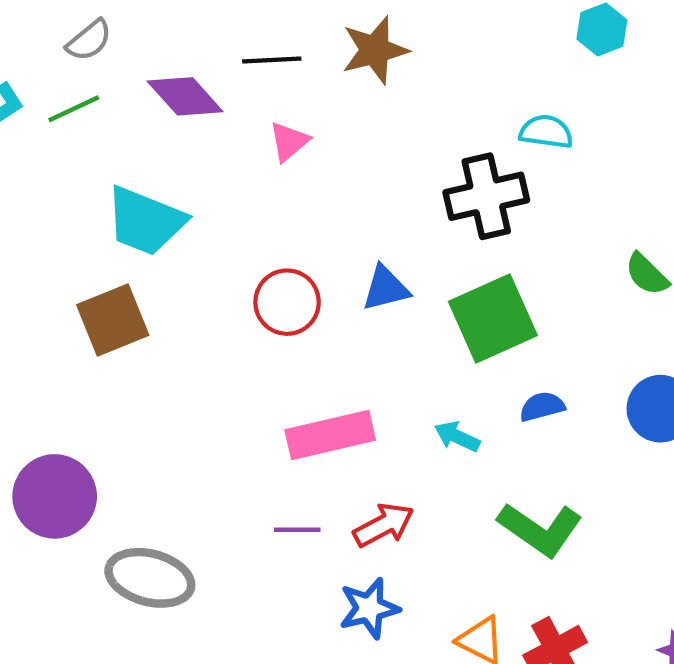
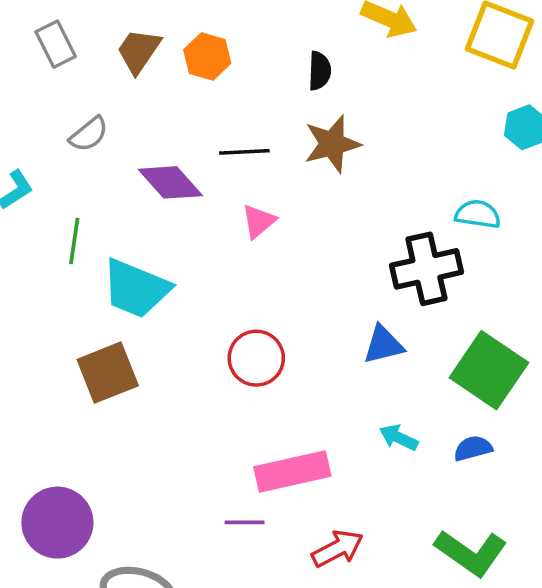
green line: (74, 109) -> (74, 241), moved, turned -57
blue triangle: (386, 288) -> (383, 345), moved
green square: (493, 318) -> (489, 370), moved, turned -32
cyan arrow: (457, 437) -> (399, 438), moved
purple line: (297, 530) -> (245, 522), moved

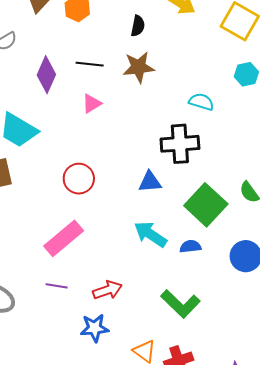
purple diamond: (170, 182) -> (46, 75), turned 57
cyan semicircle: (478, 214) -> (201, 102), moved
cyan arrow: (399, 438) -> (150, 234), size x1.6
pink rectangle: (292, 472) -> (64, 238), moved, turned -36
purple line: (245, 522) -> (57, 286), moved

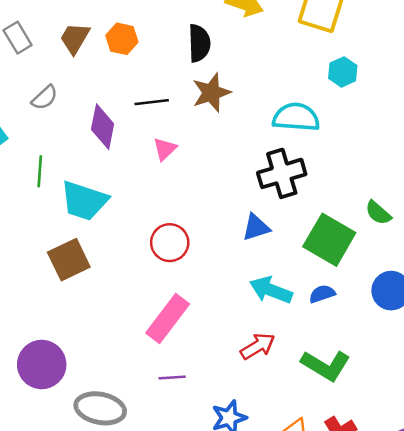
black semicircle: (138, 26) -> (199, 43), size x1.4
cyan semicircle: (201, 102) -> (296, 117), size x1.5
red arrow: (107, 290) -> (258, 346), moved

